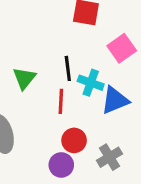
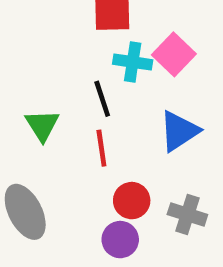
cyan cross: (91, 83) -> (133, 62), moved
gray cross: (109, 157) -> (187, 215), turned -30

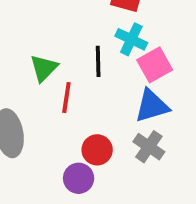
pink square: (174, 54) -> (155, 65), moved
red line: (101, 148) -> (66, 97), moved
gray cross: (187, 215) -> (149, 147), moved

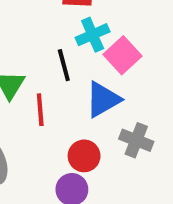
cyan cross: (131, 39) -> (93, 35), turned -36
blue triangle: (152, 106) -> (103, 99), moved

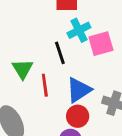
pink square: (123, 55) -> (101, 44), turned 30
blue triangle: (103, 99) -> (79, 90), moved

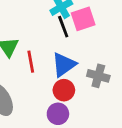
black line: (60, 53) -> (63, 27), moved

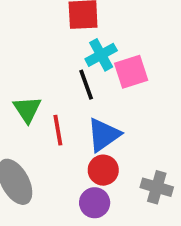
black line: (63, 27) -> (86, 85), moved
gray cross: (98, 76) -> (157, 187), moved

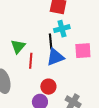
pink square: (131, 72) -> (83, 51), moved
blue triangle: (104, 135) -> (55, 57), moved

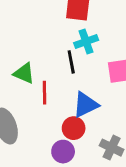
green triangle: (18, 46) -> (24, 73), turned -42
blue triangle: (55, 57) -> (86, 105), moved

